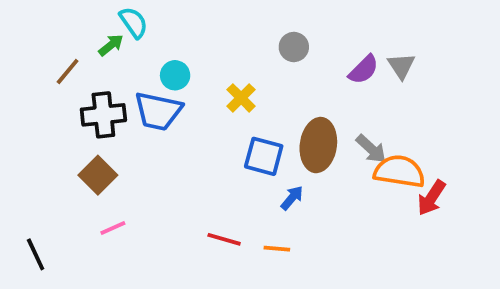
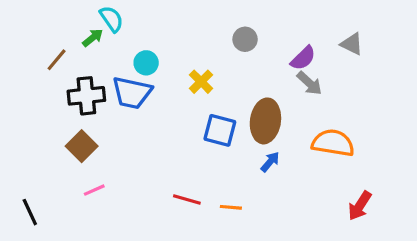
gray triangle: (401, 66) -> (352, 44), moved, turned -30
gray arrow: (371, 149) -> (309, 83), moved
blue arrow: (292, 198) -> (270, 162), moved
red arrow: (431, 198) -> (360, 206), moved

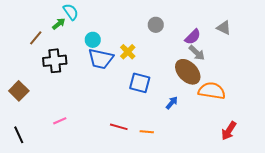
blue trapezoid: (132, 93) -> (101, 59), moved
brown ellipse: (265, 121) -> (188, 72), moved, turned -52
brown square: (82, 146) -> (19, 91), moved

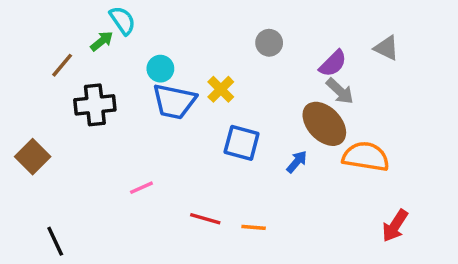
blue arrow: (172, 103) -> (297, 162), moved
pink line: (60, 121) -> (141, 188), moved
black line: (19, 135) -> (55, 241), moved

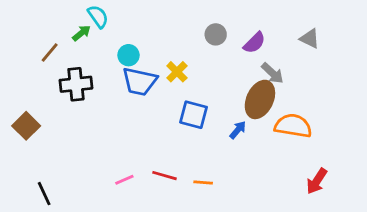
purple semicircle: (333, 63) -> (254, 43), moved
brown ellipse: (324, 124) -> (260, 99), turned 69
pink line: (141, 188) -> (124, 180), moved

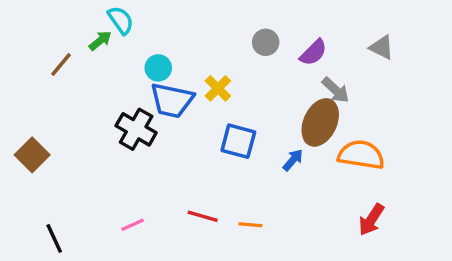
black cross: (76, 84) -> (136, 129), moved, turned 36
pink line: (124, 180) -> (133, 225), moved
red arrow: (317, 181) -> (371, 220), moved

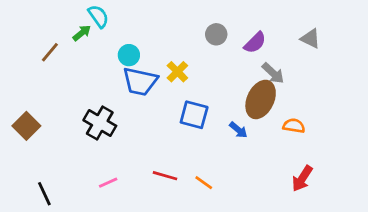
black cross: (136, 129) -> (100, 123), moved
orange semicircle: (361, 155) -> (294, 126), size x0.6
blue arrow: (293, 160) -> (238, 130), turned 90
orange line: (250, 225) -> (204, 183), turned 30

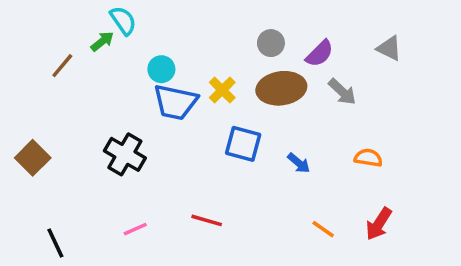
brown ellipse: (261, 99) -> (281, 88), moved, turned 57
orange line: (204, 183) -> (323, 229), moved

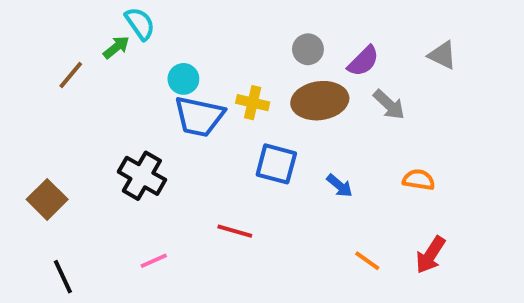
yellow cross: (222, 90) -> (253, 103), turned -32
brown square: (33, 158) -> (47, 199), moved
red line: (207, 220) -> (235, 231), moved

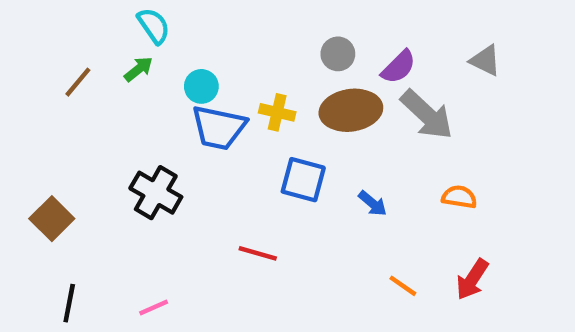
green arrow: (116, 47) -> (139, 69), moved
gray arrow: (389, 105) -> (427, 115), size x1.5
pink line: (154, 261) -> (154, 307), moved
black line: (63, 277) -> (69, 303), turned 36

